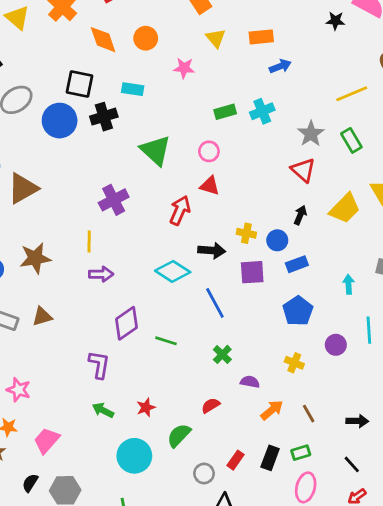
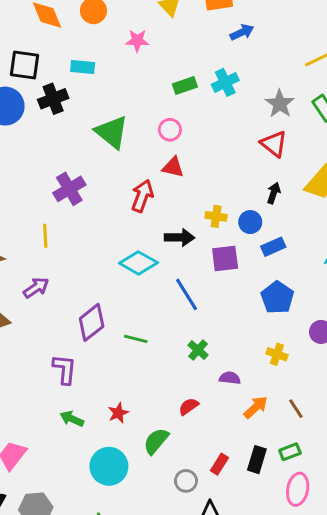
purple arrow: (101, 274) -> (36, 288), moved, turned -30

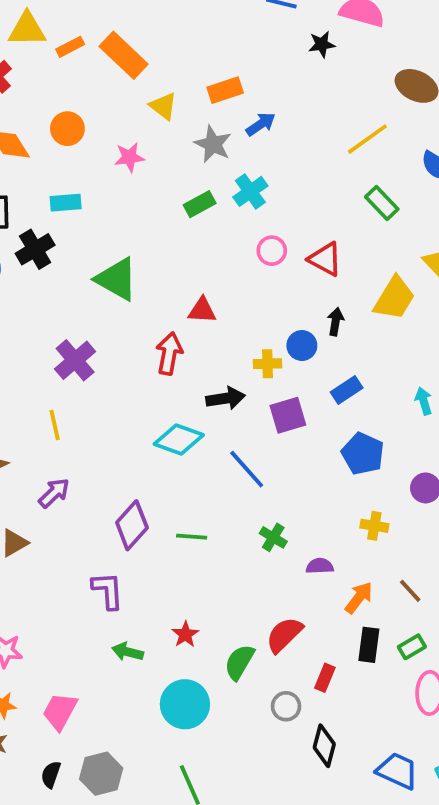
gray star: (280, 104) -> (213, 144), moved
pink circle: (170, 130) -> (272, 251), moved
blue circle: (250, 222) -> (302, 346), moved
red semicircle: (189, 406) -> (284, 635), moved, size x1.5
black rectangle: (257, 460) -> (369, 645), moved

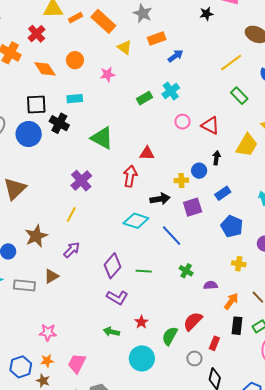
gray star: (213, 144) -> (143, 13), moved
black cross: (35, 249) -> (59, 123), turned -30
yellow line: (55, 425) -> (71, 214), turned 42
purple L-shape: (108, 590) -> (117, 297), moved, turned 125

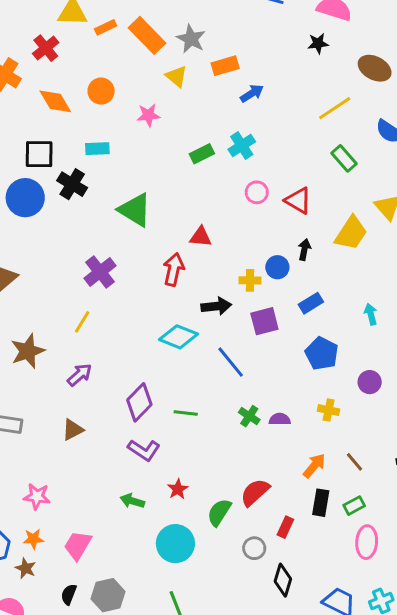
gray star: (143, 13) -> (191, 39), moved
black star: (206, 14) -> (318, 43), moved
brown triangle: (51, 276) -> (73, 430), moved
purple semicircle: (211, 285) -> (280, 419), moved

